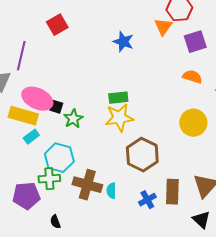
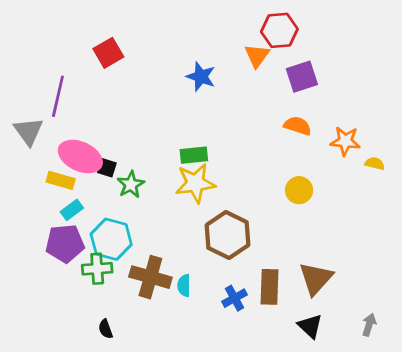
yellow rectangle: (23, 116) -> (61, 180), size x0.7
yellow circle: (193, 123) -> (299, 190), size x0.7
purple pentagon: (26, 196) -> (65, 243), moved

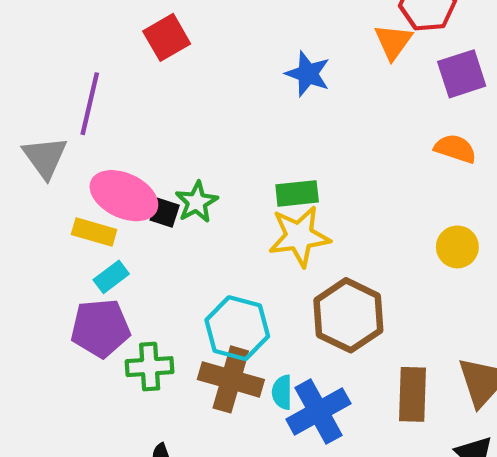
green star: (131, 185) -> (197, 202), moved
cyan hexagon: (111, 239) -> (237, 328), moved
blue cross: (235, 298) -> (318, 411), moved, size x1.6

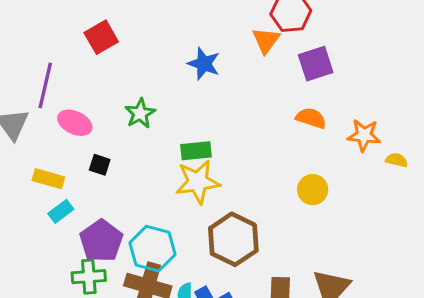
pink ellipse: (124, 196) -> (75, 123), moved, size x0.7
green star: (197, 202) -> (140, 113), moved
purple pentagon: (100, 328) -> (101, 241), moved, turned -30

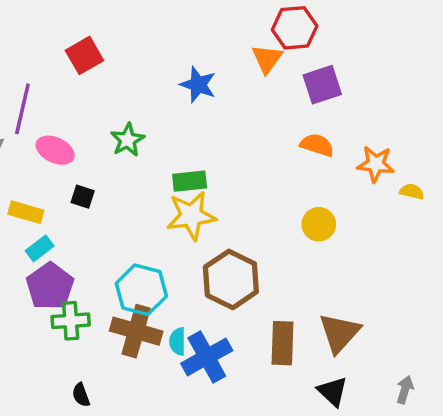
purple pentagon: (101, 241) -> (50, 286), moved

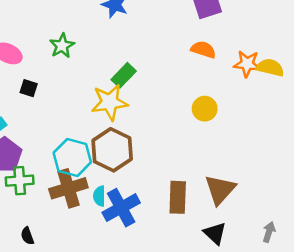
green rectangle: (190, 181) -> (124, 75), moved, turned -40
yellow semicircle: (412, 192) -> (270, 68), moved, size x1.5
brown hexagon: (231, 279) -> (112, 150), moved
brown cross: (136, 331) -> (68, 188), turned -33

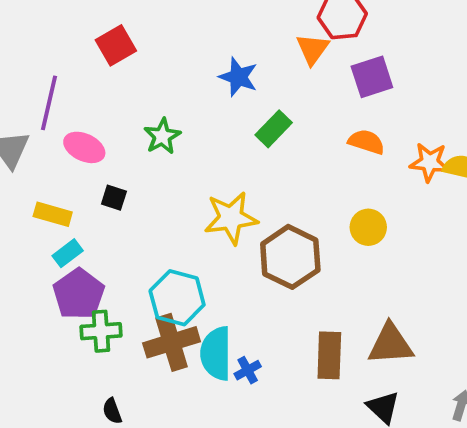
green rectangle: (124, 75) -> (274, 129), moved
brown hexagon: (112, 150) -> (290, 257), moved
brown triangle: (220, 190) -> (391, 344), turned 44
cyan semicircle: (99, 196) -> (216, 353), size x1.8
blue cross: (121, 208) -> (248, 370), size x0.5

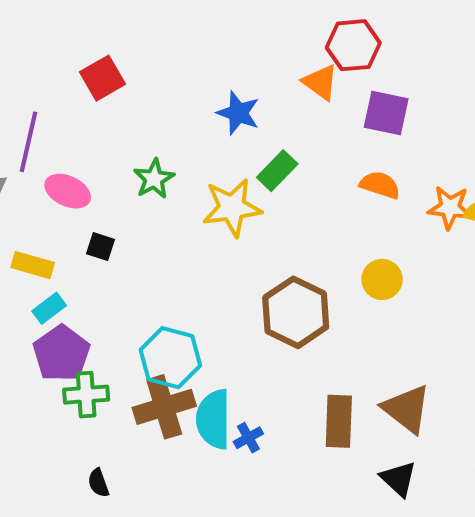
orange triangle: (313, 49) -> (320, 82), turned -30
purple square: (372, 77) -> (386, 113), turned 30
yellow star: (231, 218) -> (232, 208), moved
brown triangle: (391, 344) -> (407, 409), turned 42

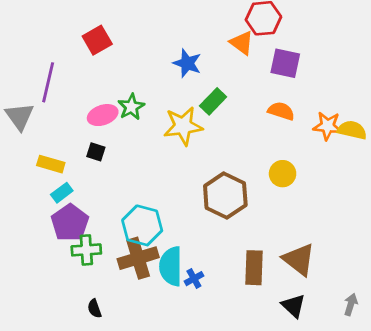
pink ellipse: (68, 191) -> (103, 115), moved, turned -44

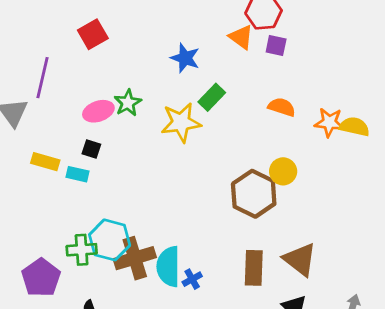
purple square: (285, 63) -> (276, 45), moved, size x0.7
cyan rectangle: (62, 193) -> (77, 174), moved, turned 50
brown hexagon: (225, 195) -> (254, 194), moved
purple pentagon: (70, 223) -> (41, 278), moved
cyan hexagon: (142, 225) -> (110, 240), moved

